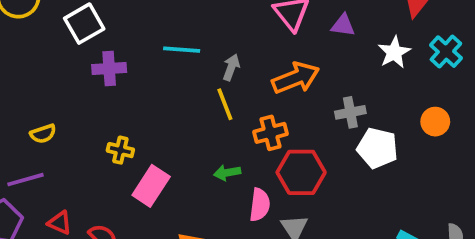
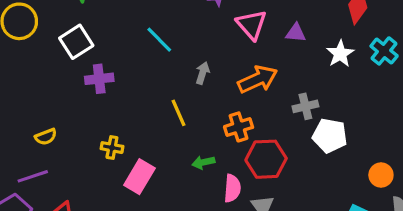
cyan line: (182, 50) -> (159, 40), moved, turned 44
yellow line: (225, 104) -> (179, 113), moved
orange circle: (435, 122) -> (381, 175), moved

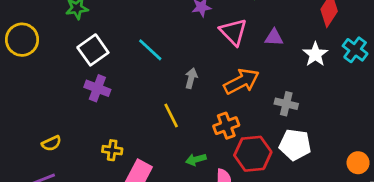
white square: (76, 42) -> (93, 50), moved
purple cross: (99, 79) -> (97, 88), turned 30
gray cross: (305, 106) -> (286, 104), turned 30
white pentagon: (330, 136) -> (295, 145), moved

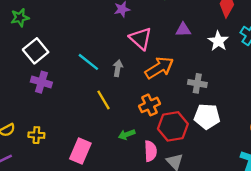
pink triangle: (233, 32) -> (141, 39), moved
cyan line: (150, 50) -> (88, 62), moved
yellow cross: (112, 150) -> (36, 135), moved

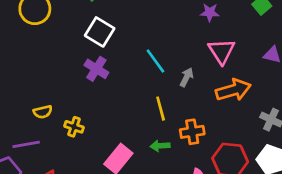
white square: (36, 51) -> (100, 32), turned -35
orange cross: (149, 105) -> (192, 132), moved
green arrow: (127, 135) -> (160, 146), moved

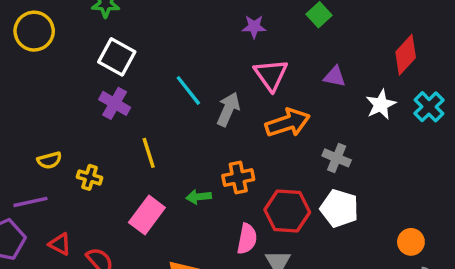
gray arrow: (187, 77) -> (228, 109), size x1.4
yellow line: (161, 109) -> (149, 153), moved

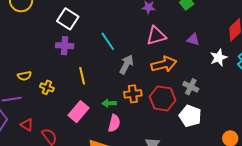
pink triangle: (271, 75) -> (156, 36), turned 45
purple cross: (115, 103) -> (65, 46), turned -30
gray arrow: (228, 109) -> (126, 64), moved
red hexagon: (287, 211) -> (163, 98), moved
pink semicircle: (247, 239) -> (114, 123), moved

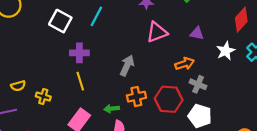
cyan line: (108, 41) -> (96, 16), moved, turned 66
purple cross: (65, 46) -> (79, 53), moved
orange arrow: (164, 64) -> (185, 64), moved, size x0.7

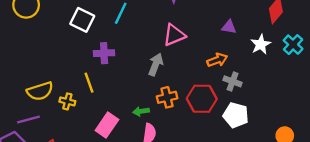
pink triangle: (157, 32) -> (174, 35), moved
yellow line: (80, 81) -> (89, 83), moved
yellow semicircle: (18, 86) -> (40, 91), size x1.6

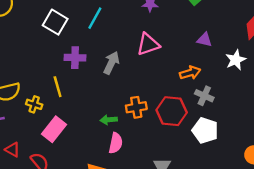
gray arrow: (156, 64) -> (111, 63), moved
pink rectangle: (107, 125) -> (54, 129), moved

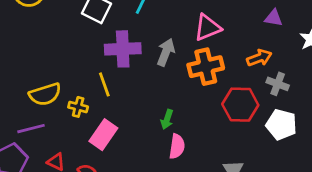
purple cross: (75, 58) -> (123, 49), size x1.4
orange cross: (136, 107) -> (206, 67), moved, size x1.4
green arrow: (109, 120) -> (167, 119), turned -63

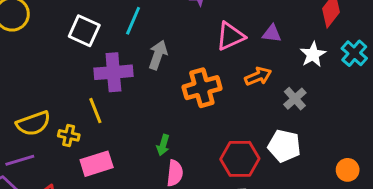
pink triangle: (207, 28) -> (230, 36), moved
gray arrow: (166, 52) -> (158, 55), moved
gray cross: (278, 84) -> (295, 99), moved, turned 30
red hexagon: (240, 105) -> (240, 159), moved
pink rectangle: (103, 135) -> (97, 164), turned 40

